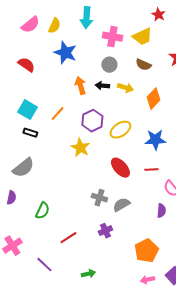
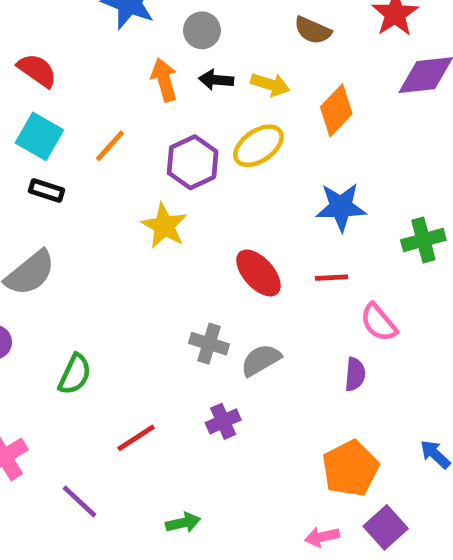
red semicircle: (26, 65) -> (37, 70), moved
gray circle: (109, 65) -> (202, 30), moved
yellow ellipse: (120, 130) -> (258, 146), moved
orange pentagon: (146, 251) -> (350, 468), moved

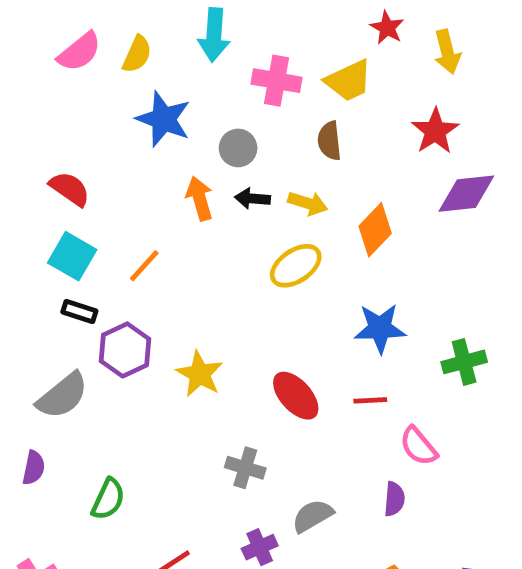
brown semicircle: (313, 30) -> (329, 141), moved, turned 60
purple hexagon: (193, 162) -> (125, 350), moved
yellow star: (164, 226) -> (200, 374), moved
gray semicircle: (261, 360) -> (313, 516), moved

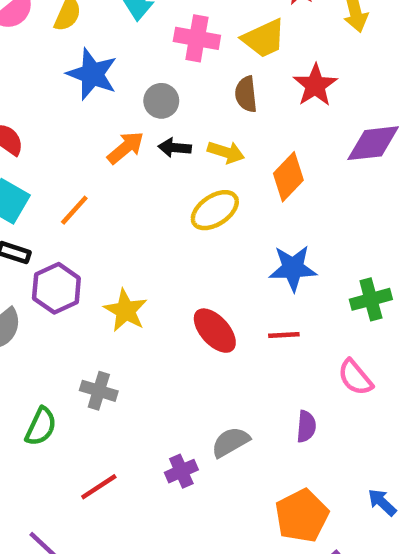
red star: (435, 131) -> (315, 85), moved
orange arrow: (200, 198) -> (126, 148), turned 66
pink semicircle: (418, 446) -> (355, 377), moved
gray cross: (245, 468) -> (99, 391), moved

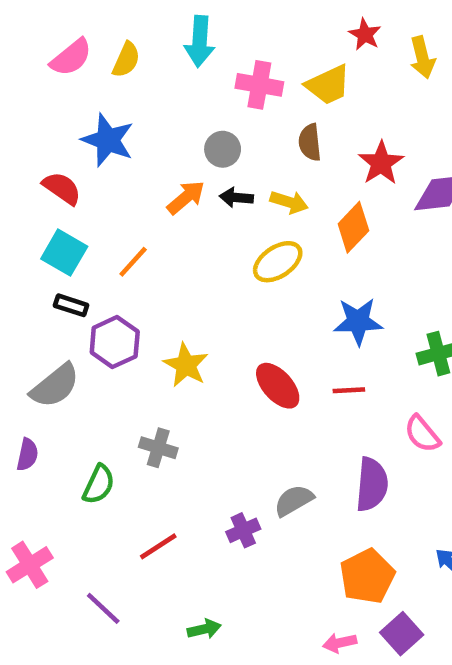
blue star: (92, 74) -> (108, 140), moved
red star: (315, 85) -> (381, 163), moved
purple semicircle: (306, 426) -> (372, 484), size x1.6

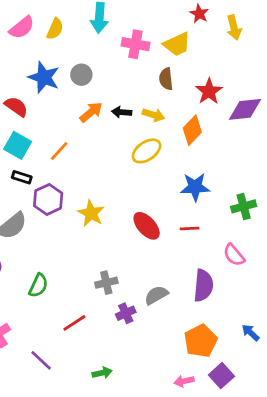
gray circle: (223, 149) -> (81, 75), moved
gray cross: (158, 448) -> (106, 283), moved, turned -30

